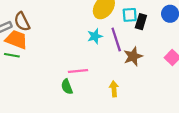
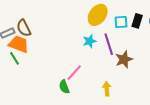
black rectangle: (141, 22) -> (137, 21), moved
green line: (12, 55) -> (15, 58), turned 48
pink line: (78, 71) -> (74, 73), turned -42

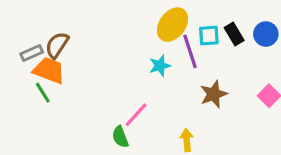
black rectangle: (137, 21) -> (234, 34), turned -48
brown semicircle: (24, 28) -> (57, 45), turned 60
purple line: (109, 44) -> (190, 51), moved

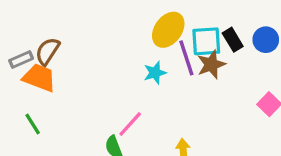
cyan square: (209, 36) -> (206, 41), size x1.4
green line: (43, 93) -> (33, 124), moved
brown star: (214, 94) -> (211, 64), moved

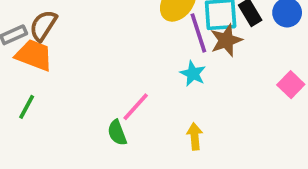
cyan star: (155, 73) -> (193, 74), moved, turned -30
green line: (33, 124) -> (27, 107), turned 60

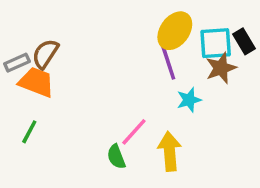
purple line: (198, 33) -> (168, 61), moved
cyan star: (193, 74) -> (189, 100), turned 30
yellow arrow: (195, 136) -> (169, 151), moved, size x1.5

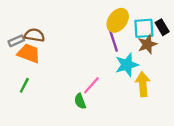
brown semicircle: (45, 54) -> (35, 35), turned 66
cyan star: (189, 100) -> (127, 65), size x1.5
yellow arrow: (169, 151) -> (143, 84), moved

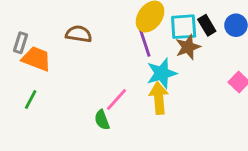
brown semicircle: (35, 35) -> (79, 34), moved
gray rectangle: (16, 41) -> (20, 43), turned -49
yellow arrow: (143, 84) -> (159, 98), moved

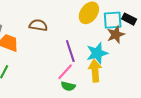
black rectangle: (207, 25) -> (129, 19), turned -32
purple line: (144, 41) -> (70, 51), moved
green semicircle: (102, 120) -> (68, 86), moved, turned -56

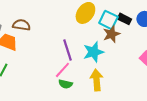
cyan square: (113, 20) -> (108, 20), turned 30
brown semicircle: (38, 25) -> (21, 25), moved
yellow arrow: (95, 71) -> (96, 80), moved

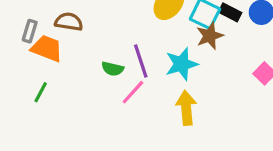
green semicircle: (65, 84) -> (113, 69), moved

